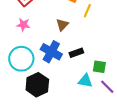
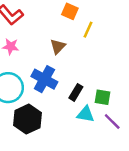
black rectangle: (76, 53) -> (76, 92), moved, turned -40

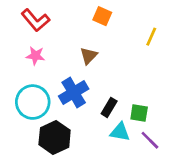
yellow line: (88, 30) -> (151, 37), moved
blue cross: (44, 79) -> (74, 92), turned 30

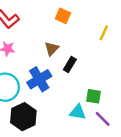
black rectangle: (109, 107) -> (70, 65), moved

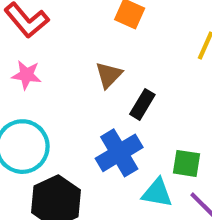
blue cross: (39, 79) -> (119, 153), moved

